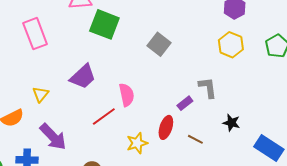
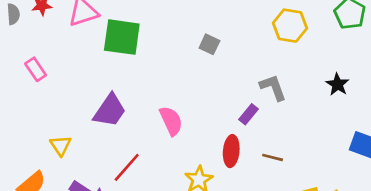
pink rectangle: (35, 34) -> (36, 69), size x0.6
gray square: (159, 44) -> (209, 44), moved, size x0.7
red line: (104, 116) -> (127, 167), moved
black star: (231, 123) -> (338, 84), moved, turned 30

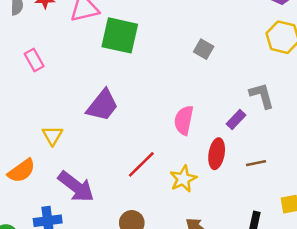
pink semicircle: (171, 121) -> (184, 120), moved, turned -148
brown line: (273, 157) -> (256, 163), turned -30
red line: (127, 167) -> (141, 164), moved

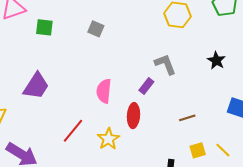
green square: (120, 35) -> (44, 27), size x0.6
gray square: (204, 49) -> (96, 29), moved
brown line: (256, 163) -> (187, 118), moved

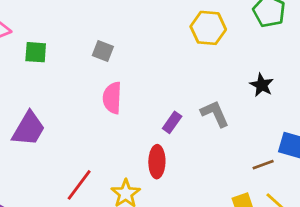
gray L-shape: (165, 64) -> (215, 114), moved
pink semicircle: (104, 91) -> (112, 98), moved
brown line: (187, 118) -> (263, 165), moved

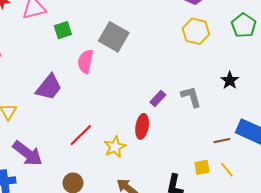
gray square: (103, 51) -> (114, 37), size x1.8
green square: (36, 52) -> (63, 30), turned -30
pink semicircle: (112, 98) -> (85, 61), moved

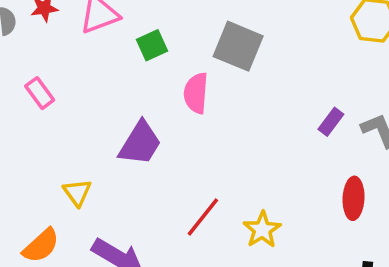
purple rectangle: (158, 98) -> (331, 122), moved
red ellipse: (142, 126) -> (354, 198), moved

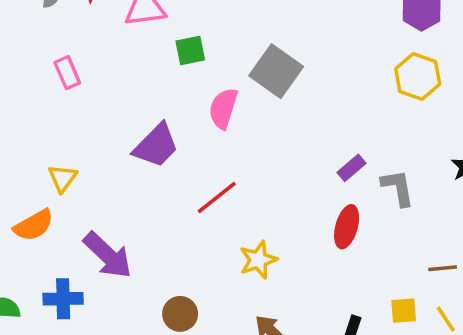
yellow triangle: (77, 192) -> (62, 178), moved
red ellipse: (354, 198) -> (347, 227), moved
red line: (203, 217) -> (217, 198), moved

